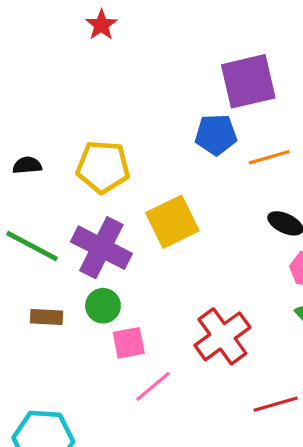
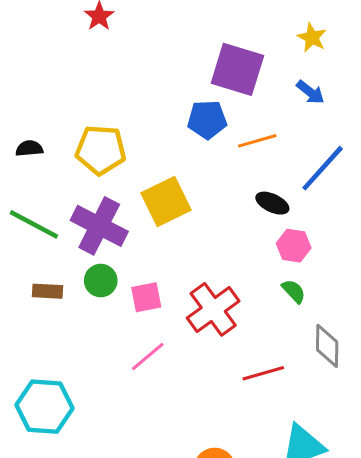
purple square: (248, 81) -> (237, 69), turned 30
pink square: (129, 343) -> (146, 297), moved

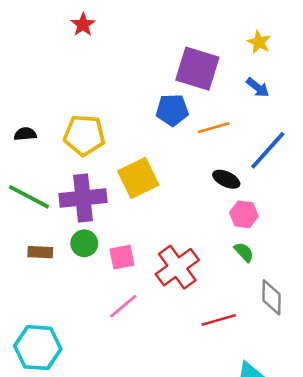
purple cross: (99, 226) -> (83, 198), turned -33

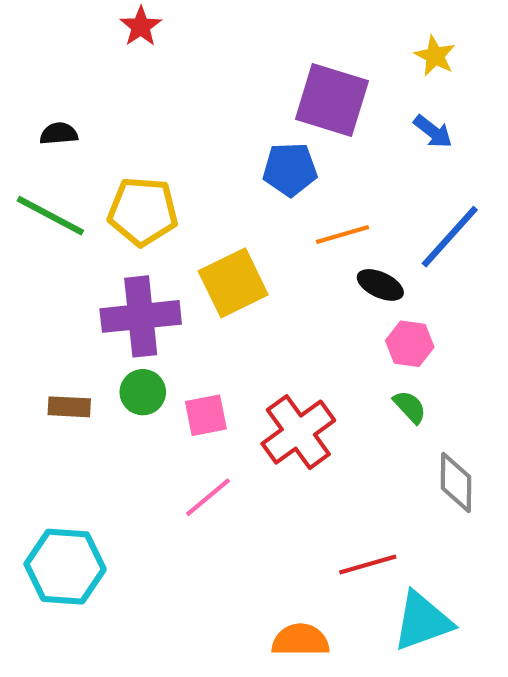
orange line: (214, 128) -> (342, 235), moved
black semicircle: (25, 134) -> (59, 134), moved
green line: (29, 197) -> (50, 216), moved
red line: (219, 320) -> (368, 564), moved

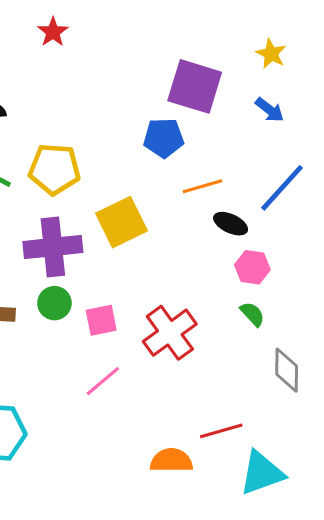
orange semicircle: (300, 640) -> (171, 461), moved

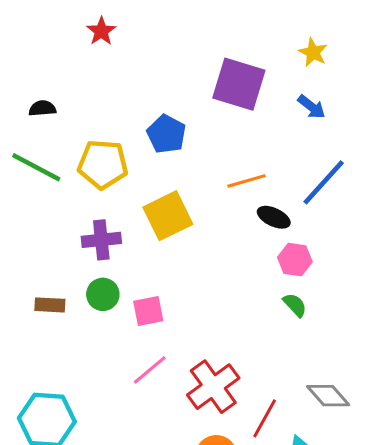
blue pentagon: (164, 138) -> (166, 134), moved, turned 30
purple cross: (53, 247) -> (101, 240), size x0.7
red cross: (170, 333) -> (213, 387), moved
gray diamond: (287, 370) -> (328, 396), moved, turned -42
red line: (221, 431) -> (265, 418), turned -45

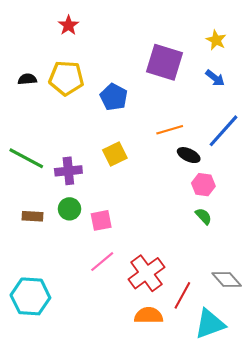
yellow pentagon: (103, 164) -> (66, 78), moved
green line: (36, 167) -> (26, 158), moved
yellow square: (168, 216) -> (115, 154), size x0.7

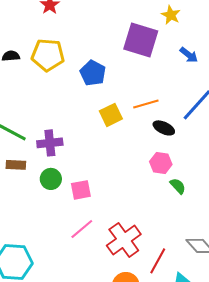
yellow star: (216, 40) -> (171, 15), moved
yellow square: (115, 154) -> (111, 115), moved
pink hexagon: (203, 185) -> (161, 163), moved
brown rectangle: (33, 216) -> (16, 165), moved

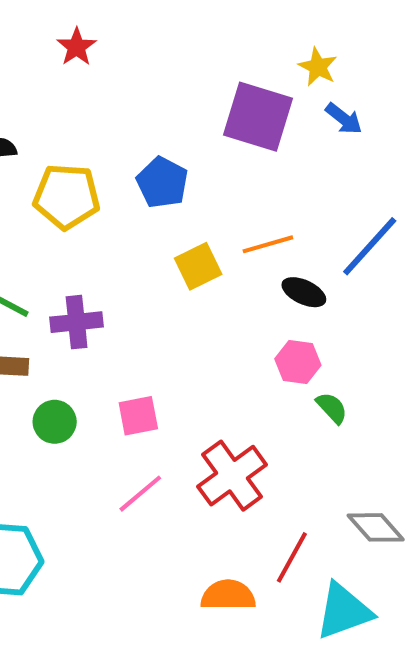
yellow pentagon: (48, 55) -> (67, 196), moved
blue arrow: (189, 55) -> (344, 119), moved
green circle: (51, 179) -> (55, 422), moved
red cross: (124, 240) -> (232, 476), moved

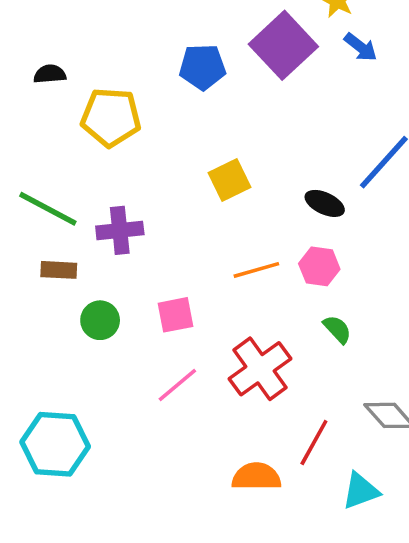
purple square: (258, 117) -> (283, 45), turned 30
blue pentagon: (162, 182) -> (202, 67), moved, turned -30
orange line: (268, 244) -> (256, 270), moved
green semicircle: (332, 408) -> (337, 329), moved
cyan triangle: (344, 611) -> (361, 491), size x0.7

